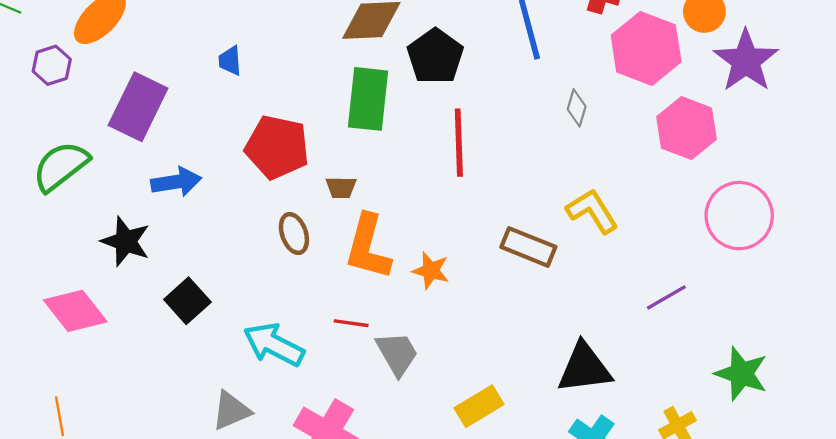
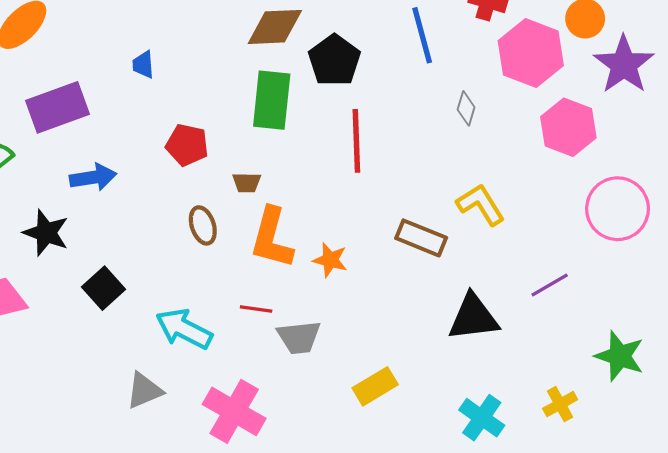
purple rectangle: (138, 107) -> (58, 107), turned 44
red pentagon: (277, 147) -> (187, 145), size x0.7
gray trapezoid: (397, 353) -> (299, 337), turned 114
black triangle: (584, 368) -> (473, 317), moved

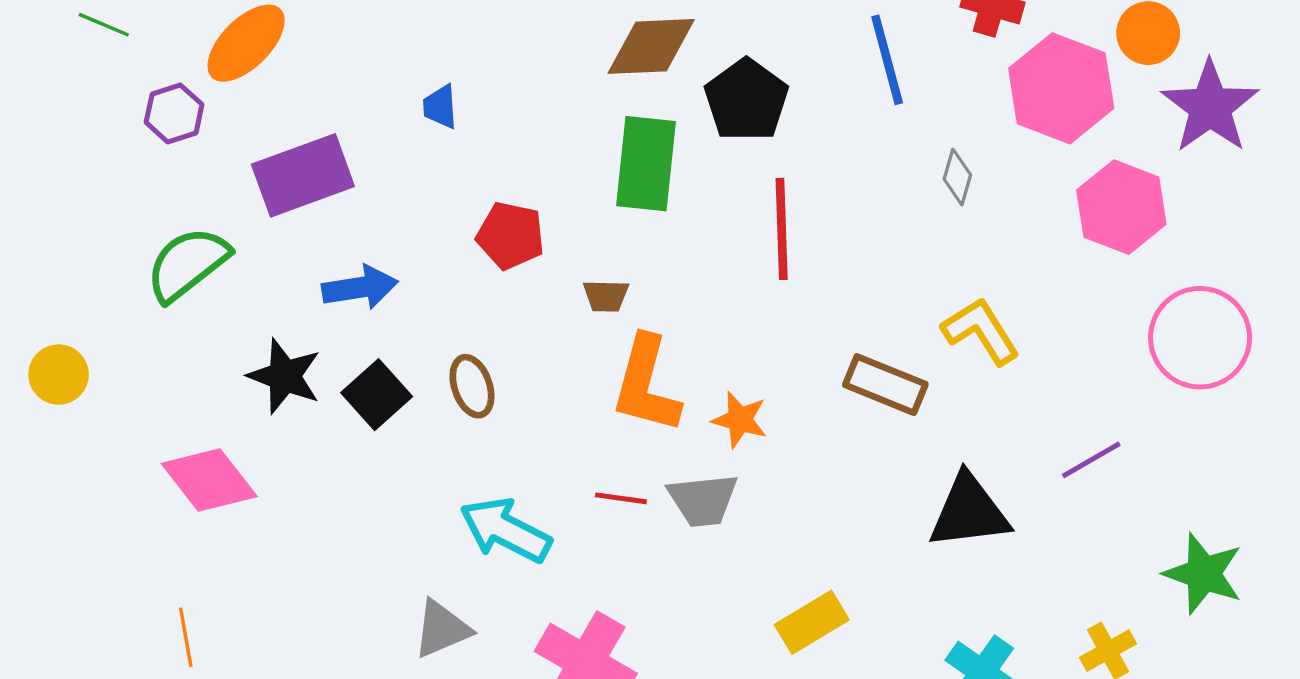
brown ellipse: (203, 225) -> (472, 386), moved
black square: (104, 288) -> (377, 395), moved
gray trapezoid: (299, 337) -> (703, 500), moved

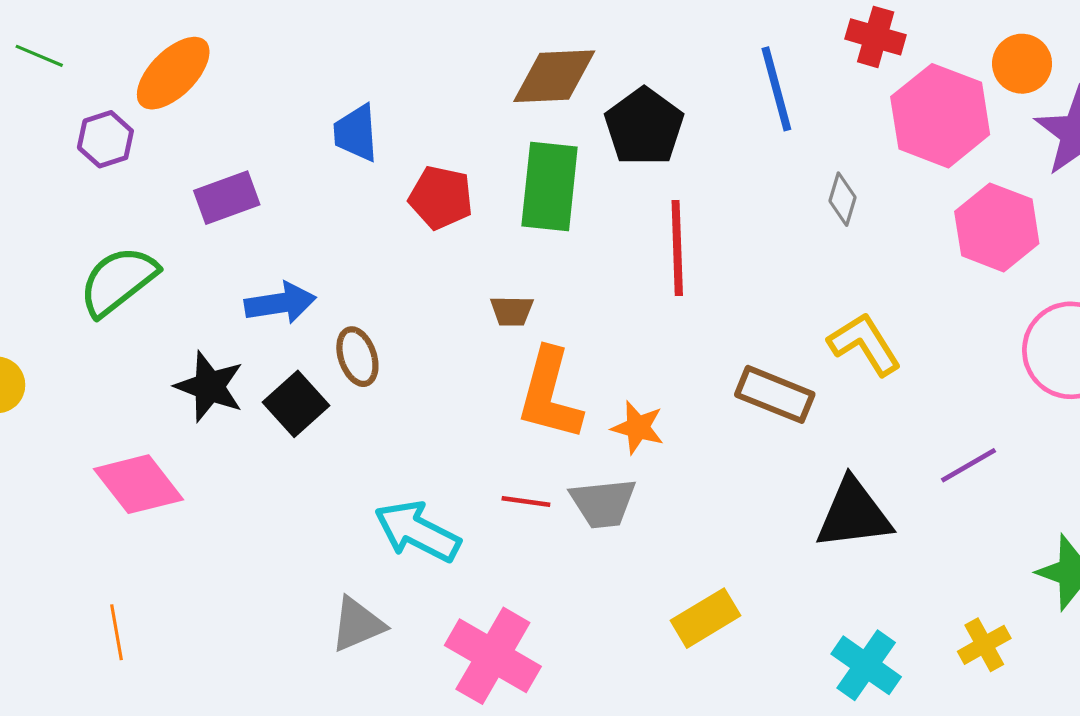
blue trapezoid: (440, 107) -> (356, 133), size x1.4
purple rectangle: (303, 175) -> (227, 198), size x0.7
red pentagon: (510, 236) -> (441, 198), moved
brown ellipse: (472, 386) -> (357, 357), moved

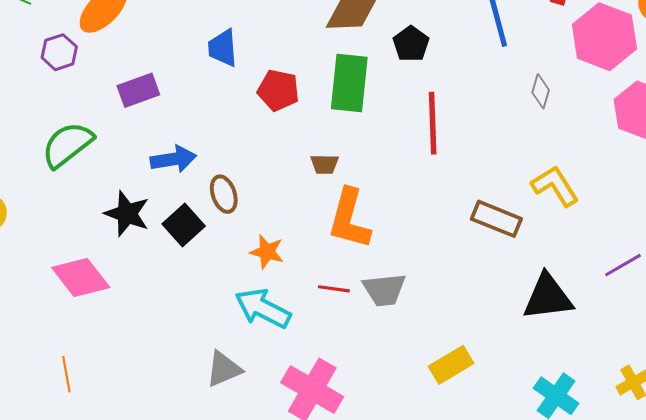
black pentagon: (644, 127) -> (411, 44), size x0.7
orange star: (638, 427) -> (267, 252), moved

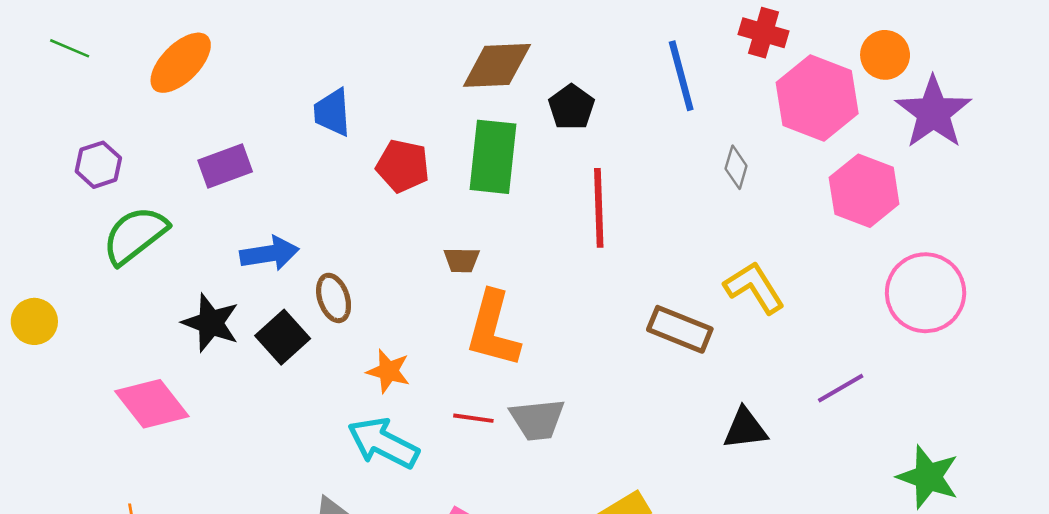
purple hexagon: (59, 52) -> (98, 165), moved
black triangle: (548, 297) -> (745, 429), size x0.7

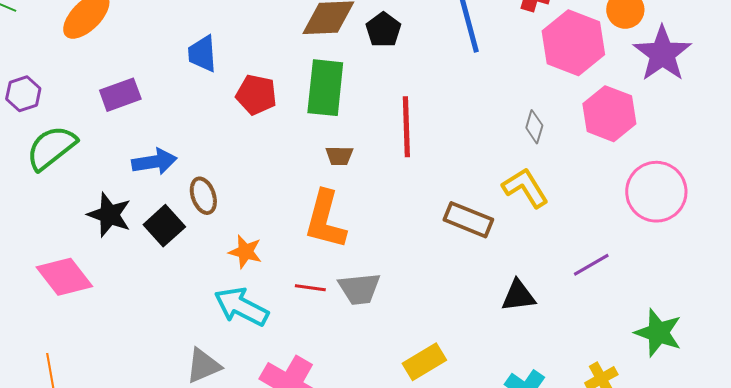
black pentagon: (571, 107) -> (383, 30), moved
gray diamond: (736, 167) -> (534, 127), moved
brown trapezoid: (462, 260) -> (339, 156), moved

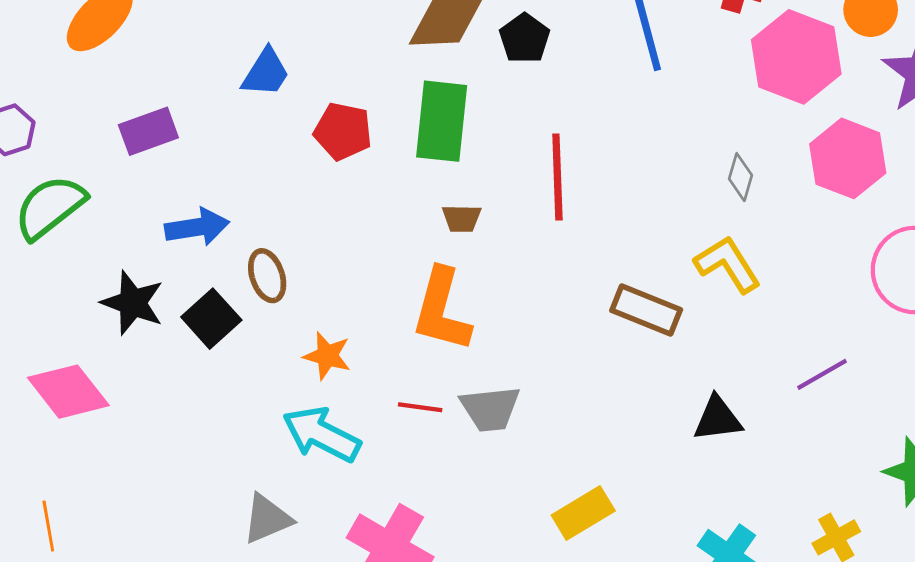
blue trapezoid: (202, 54) -> (266, 73), turned -144

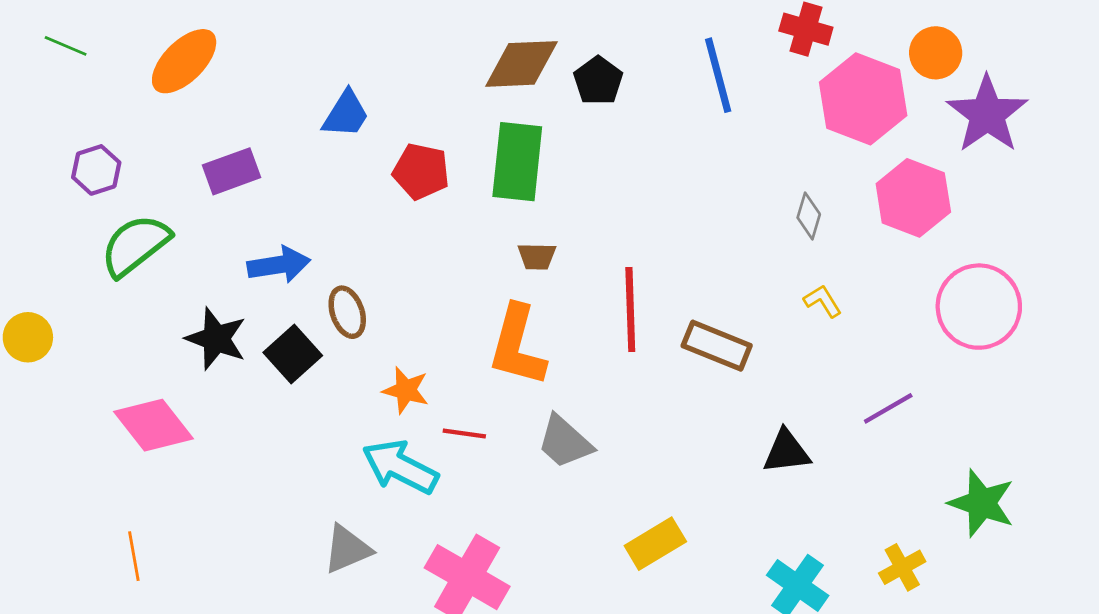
red line: (557, 177) -> (630, 309), moved
yellow L-shape: (728, 264) -> (823, 301), moved, size x0.6
red line: (420, 407) -> (464, 433), moved
gray trapezoid: (490, 409) -> (565, 442), turned 48

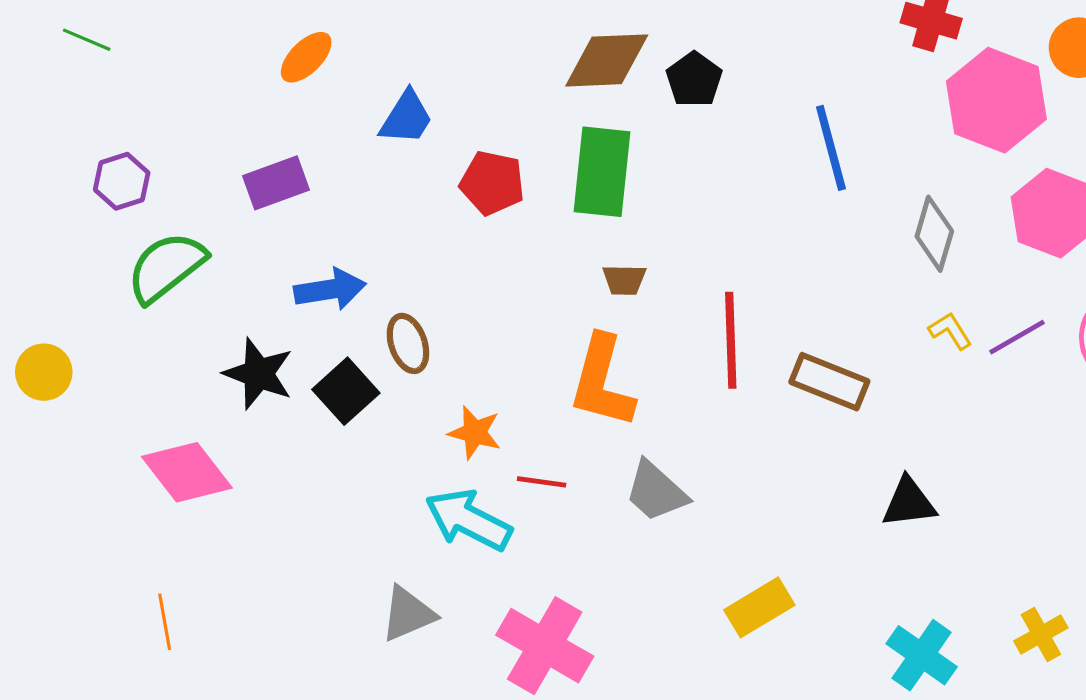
orange ellipse: (184, 61) -> (306, 57), moved, size x0.7
blue line: (718, 75) -> (831, 148), moved
gray diamond: (809, 216) -> (934, 234), size x1.4
purple line: (888, 408) -> (1017, 337), moved

